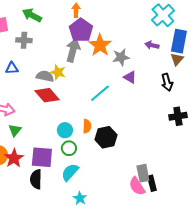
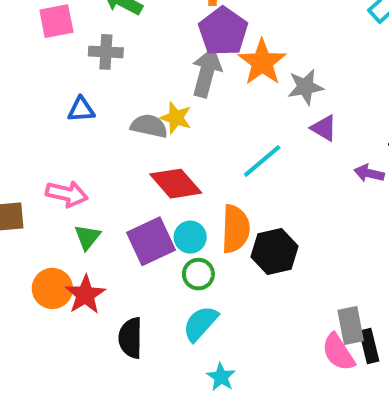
purple arrow: (152, 45) -> (369, 173), moved
red diamond: (47, 95) -> (176, 184), moved
orange semicircle: (87, 126) -> (235, 229), size x1.6
purple square: (42, 157) -> (151, 241), moved, turned -30

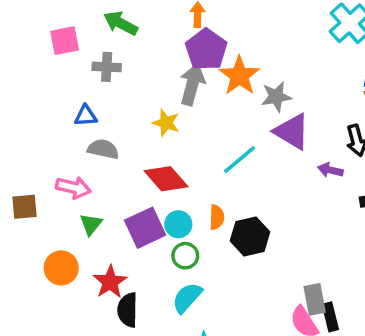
gray semicircle: (149, 126) -> (103, 149), moved
purple triangle: (324, 128) -> (292, 132), size x1.6
orange semicircle: (235, 229) -> (217, 217), size x0.6
red star: (85, 295) -> (110, 282), moved

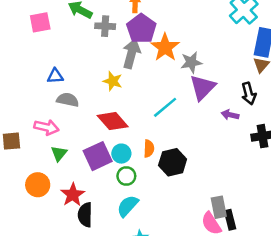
gray cross: (107, 67) -> (105, 26), moved
purple triangle: (292, 132) -> (203, 87), turned 44

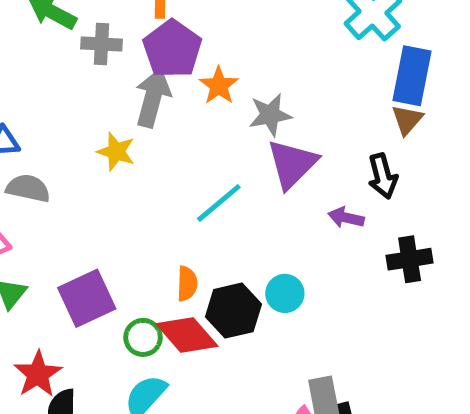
orange star: (165, 47) -> (219, 86), size x0.7
red diamond: (113, 121) -> (187, 335), moved
cyan circle: (121, 154) -> (285, 293), moved

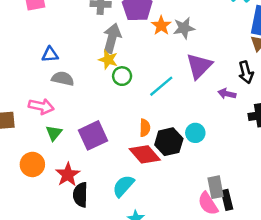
gray arrow: (153, 98) -> (112, 38), moved
gray star: (270, 115) -> (184, 28), moved
green circle: (143, 337) -> (122, 76), moved

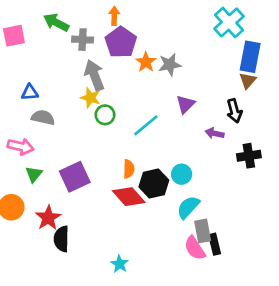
gray arrow: (112, 38) -> (94, 75), turned -36
purple triangle: (199, 66) -> (186, 104), size x0.7
cyan semicircle: (123, 186) -> (188, 207), moved

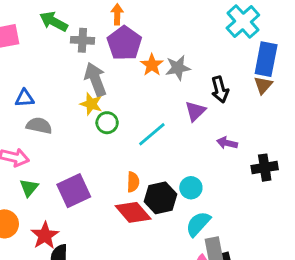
black arrow: (234, 111) -> (220, 89), moved

